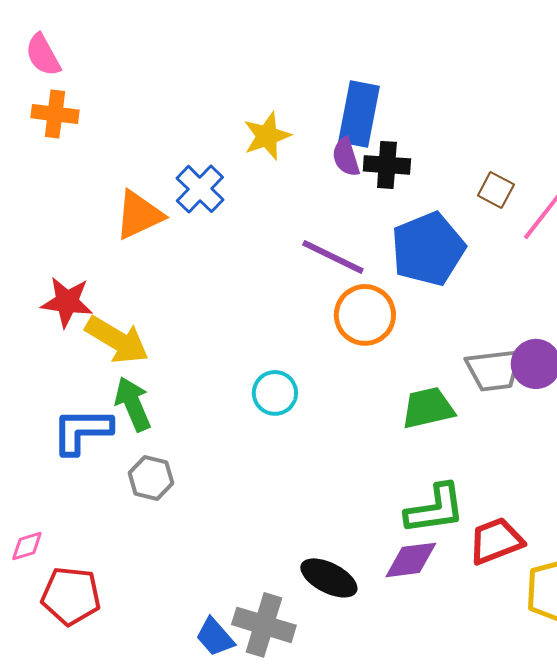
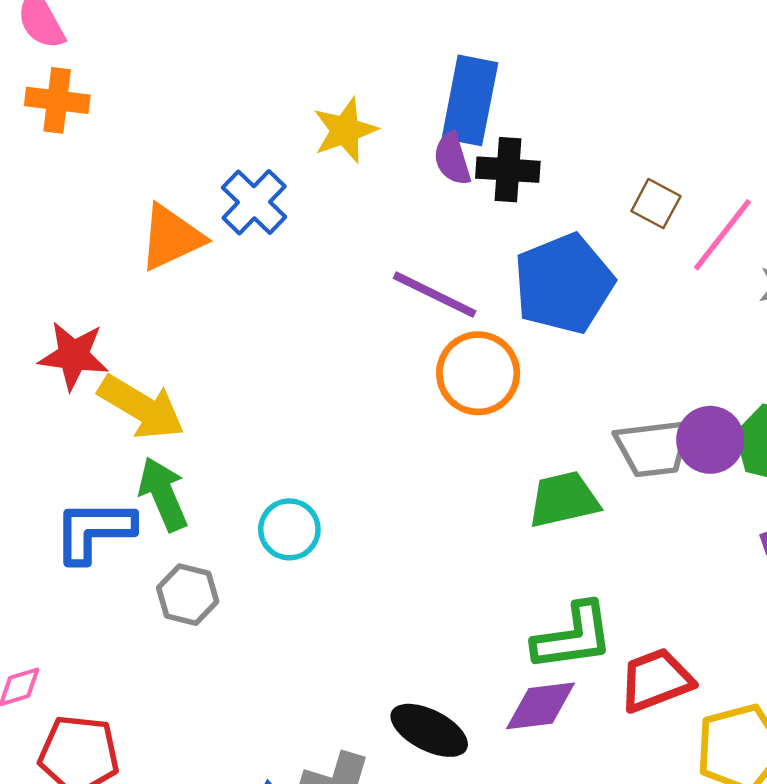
cyan circle: (275, 393) -> (289, 529), moved

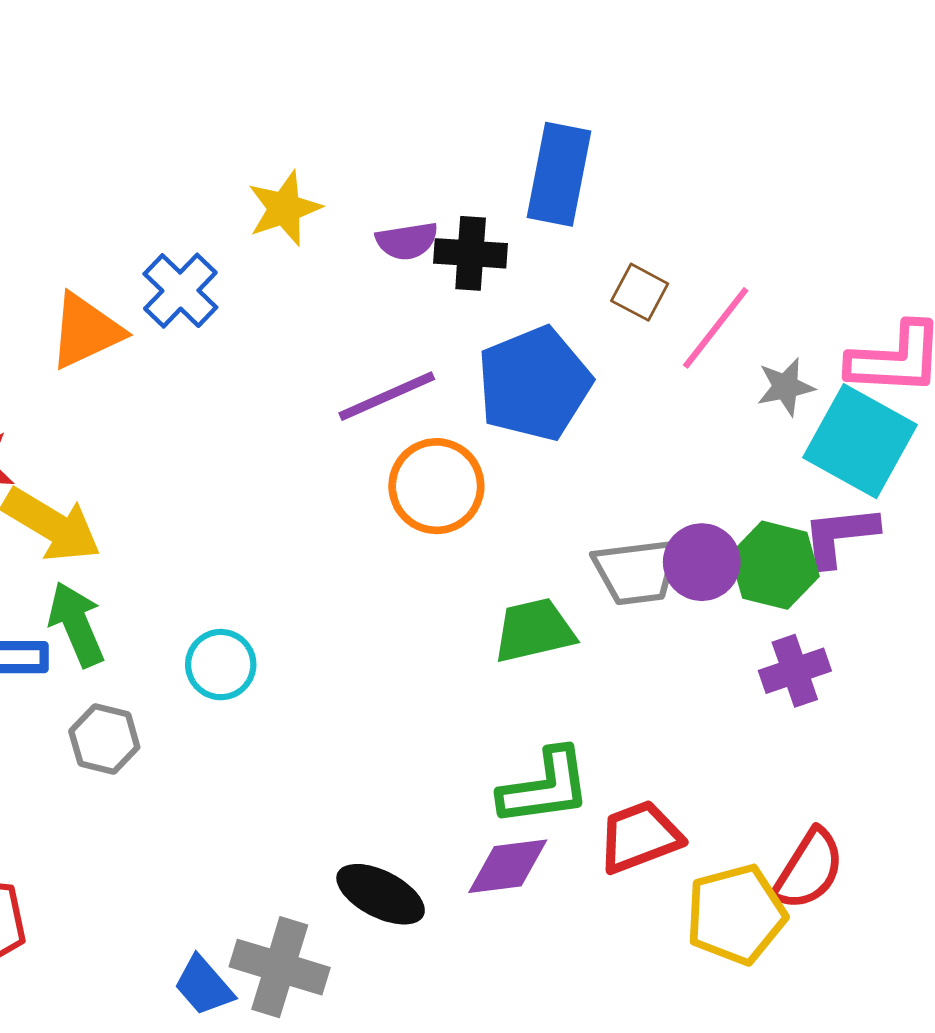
blue rectangle: (470, 100) -> (559, 174), moved
purple semicircle: (452, 159) -> (407, 241), turned -82
purple line: (435, 295) -> (387, 396), turned -50

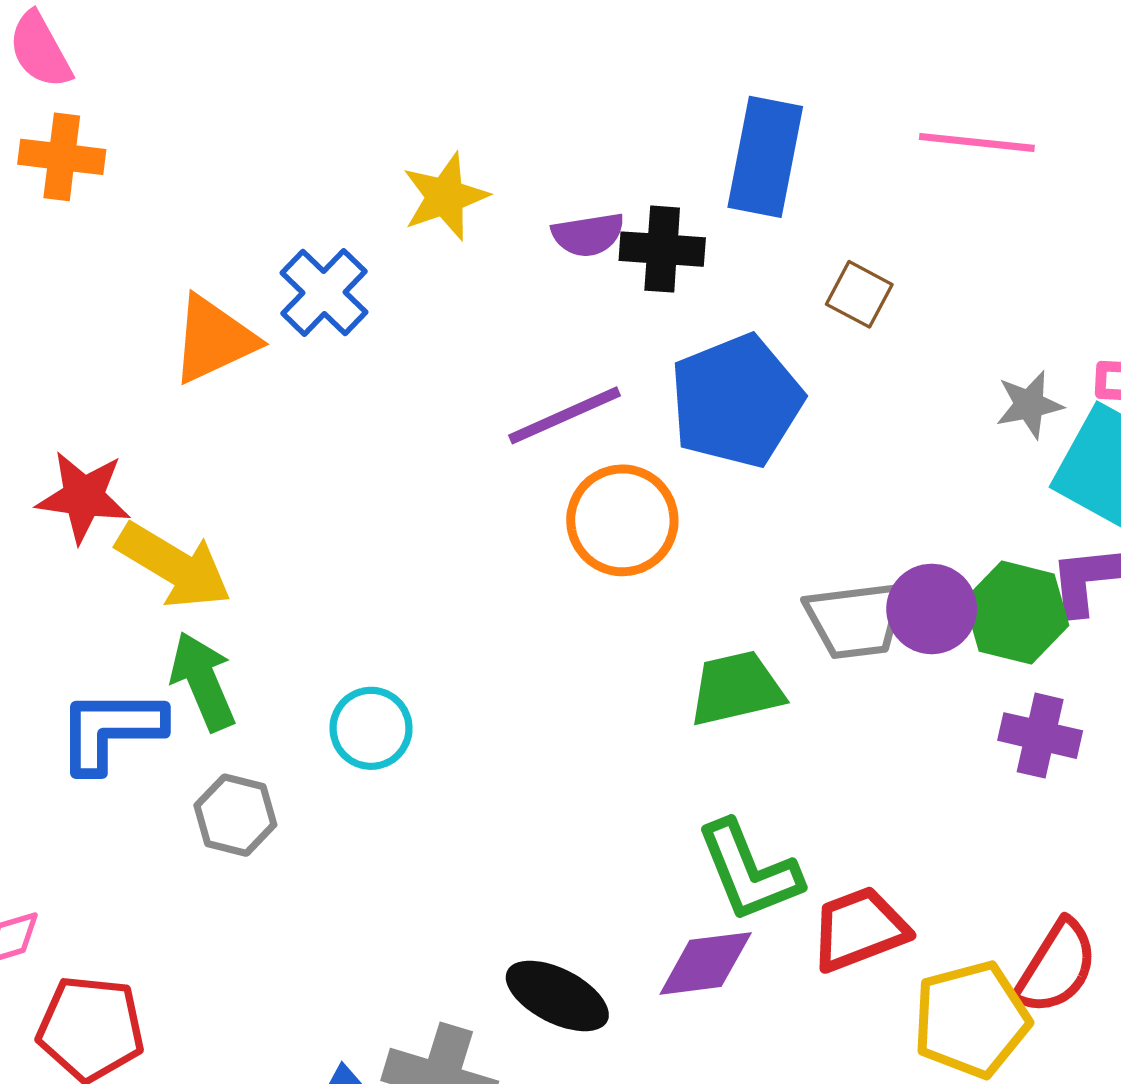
pink line: (716, 328) -> (977, 142), moved, turned 58
purple cross: (795, 671) -> (1040, 736), turned 32
green L-shape: (545, 787) -> (749, 871), turned 76

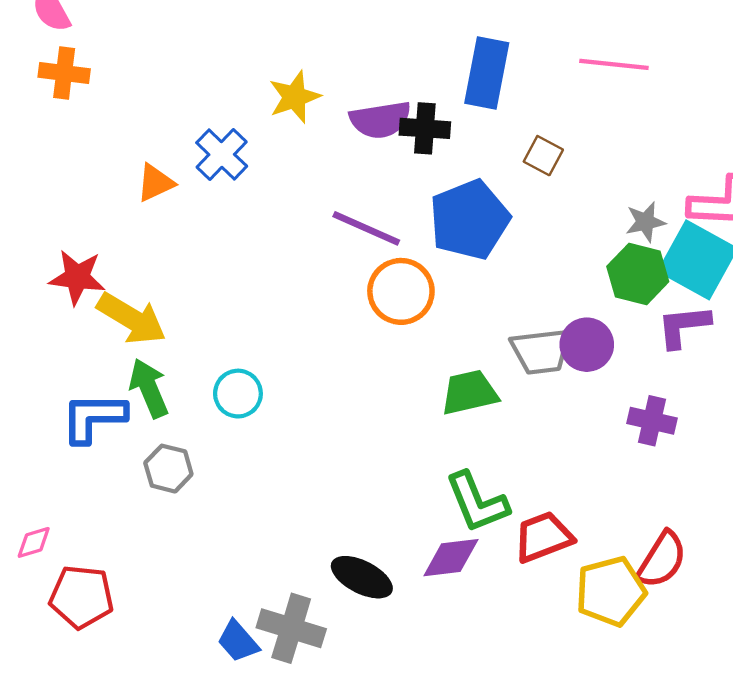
purple semicircle: (588, 235) -> (380, 120), size x1.4
orange triangle: (214, 340) -> (155, 183), size x0.7
purple line: (565, 415) -> (366, 228), turned 48
green hexagon: (1017, 613) -> (638, 274), moved
cyan circle: (371, 728) -> (238, 394), moved

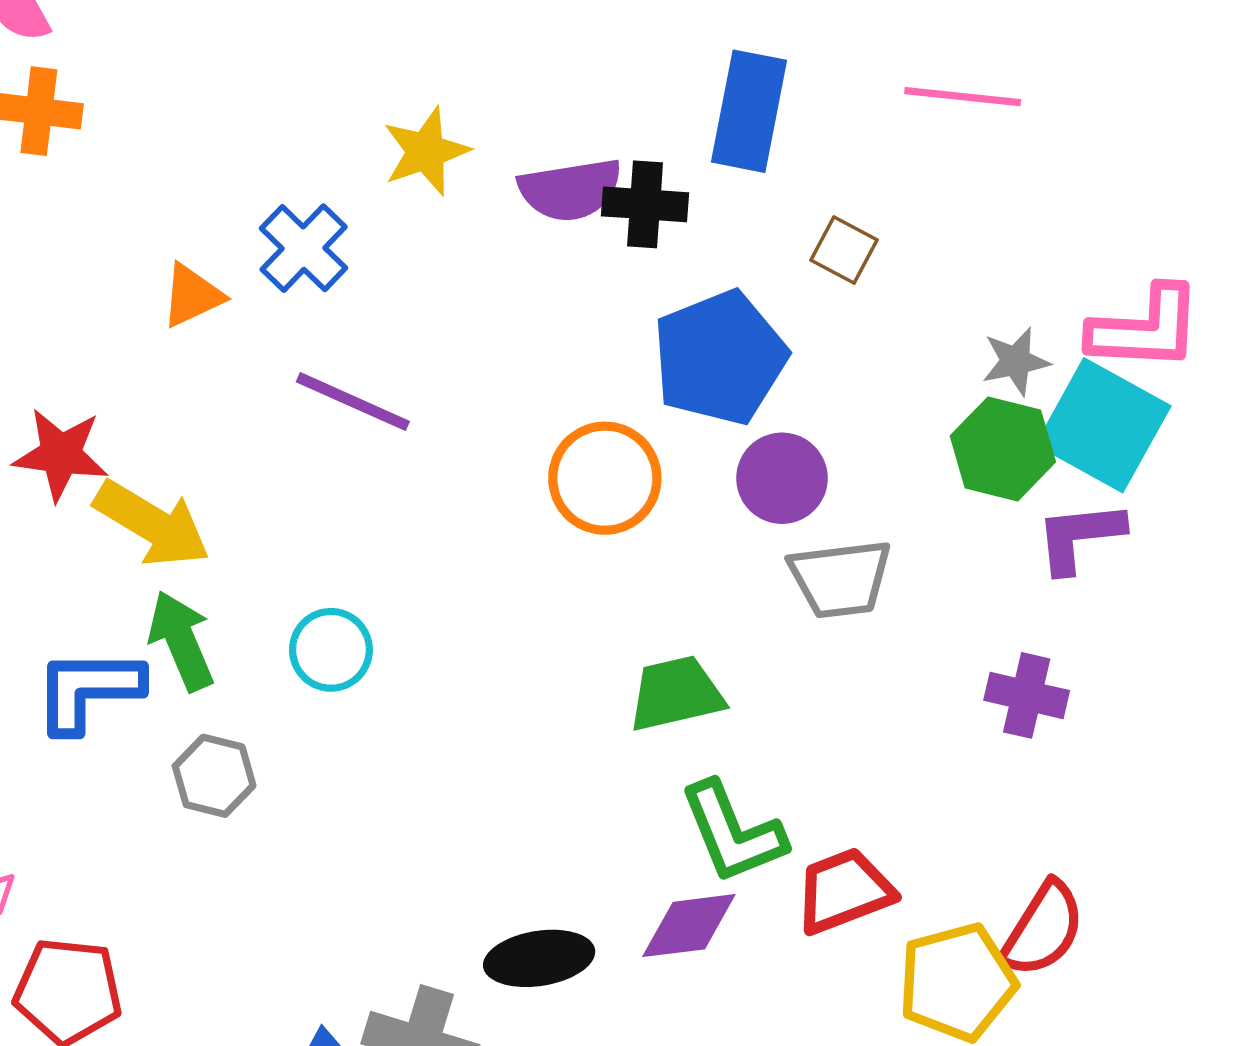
purple line: (366, 228) -> (353, 402), moved
purple circle: (587, 345) -> (782, 478), moved
green trapezoid: (469, 392) -> (676, 694), moved
black ellipse: (362, 577) -> (539, 958), turned -36

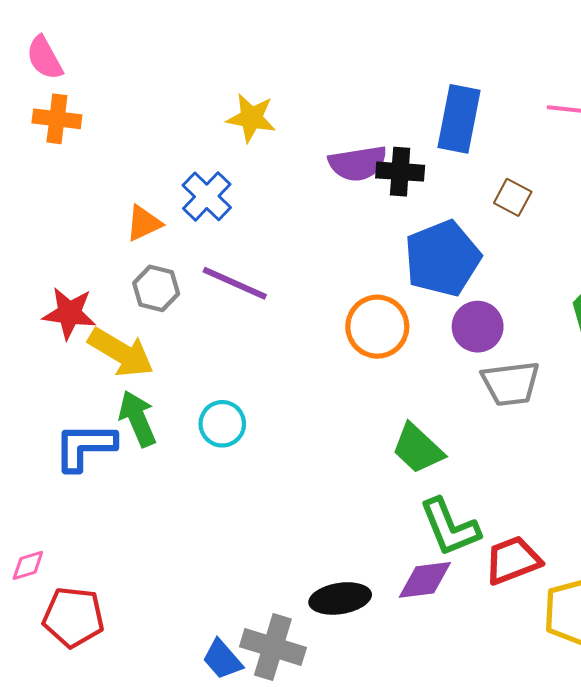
yellow star: (426, 151) -> (251, 118), moved, turned 30
green trapezoid: (676, 694) -> (418, 449), turned -124
gray hexagon: (214, 776) -> (156, 288), moved

